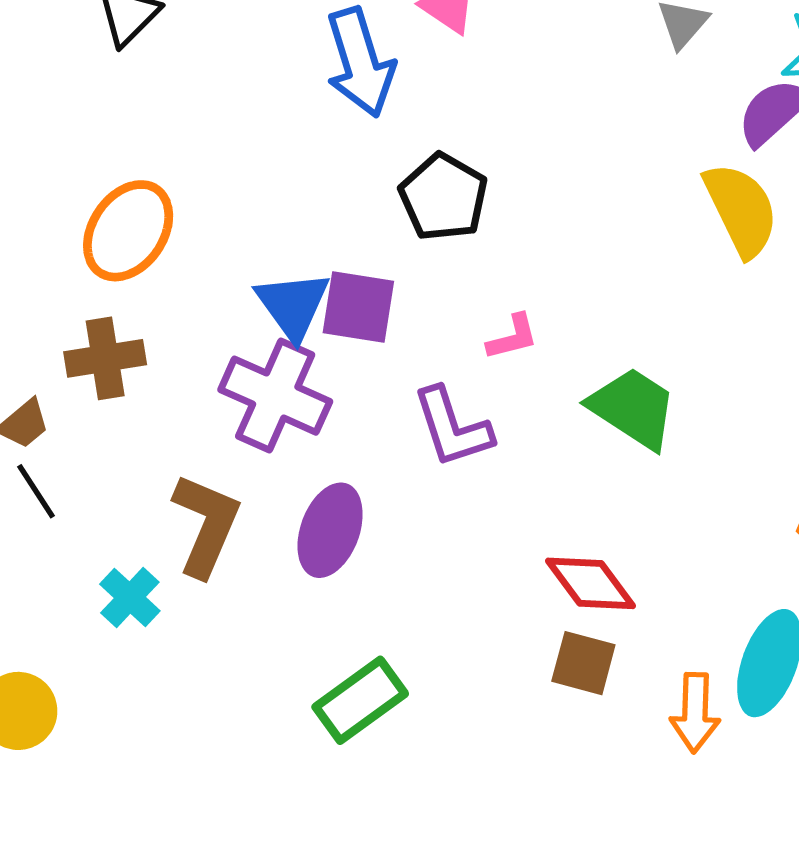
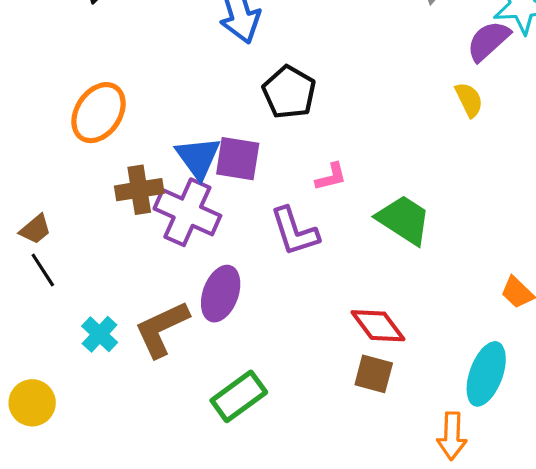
yellow semicircle: (741, 210) -> (469, 100), size x0.6
brown cross: (105, 358) -> (139, 190), moved
brown L-shape: (206, 525) -> (162, 329), moved, turned -138
orange arrow: (695, 713) -> (452, 436), moved

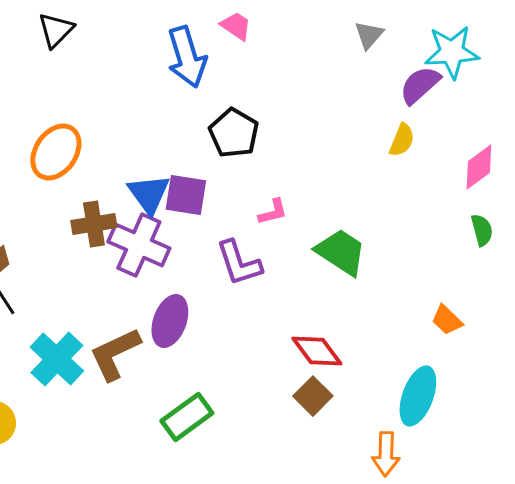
yellow semicircle: (469, 100) -> (402, 140), turned 48
cyan cross: (100, 334) -> (57, 359), size x1.6
brown square: (374, 374) -> (313, 396), turned 30

